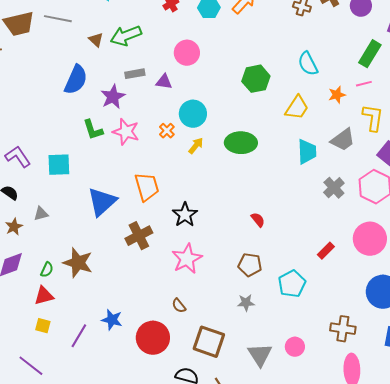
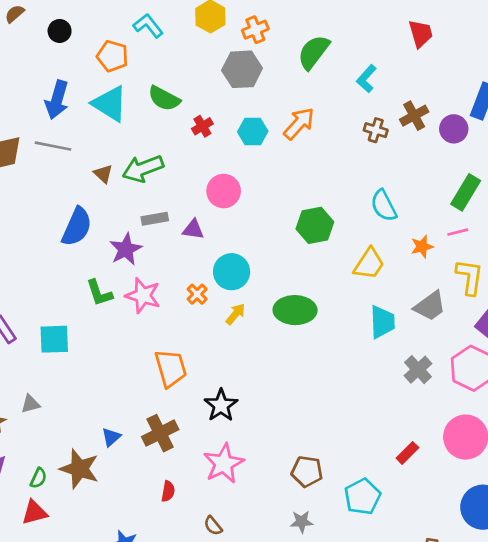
blue triangle: (102, 202) -> (111, 437), moved, size x0.5
red semicircle: (258, 220) -> (168, 491), moved, turned 49

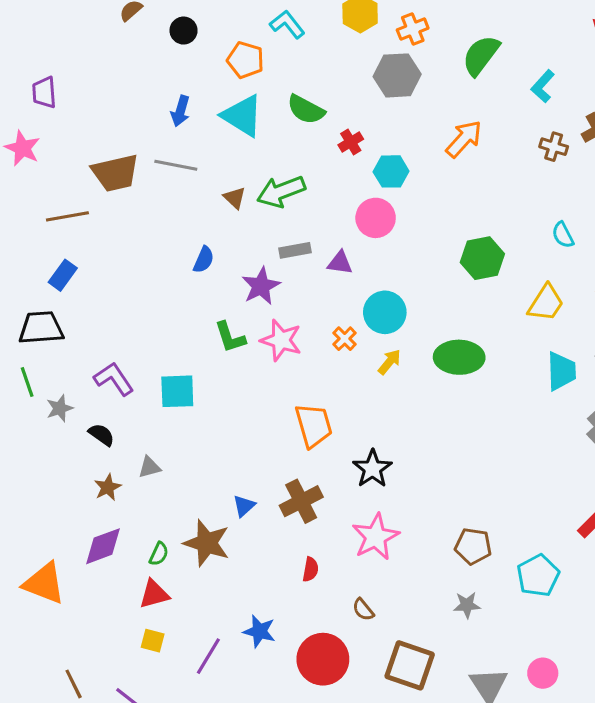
blue arrow: (57, 100) -> (180, 111), size x0.7
cyan hexagon: (253, 131) -> (391, 171), moved
cyan semicircle: (384, 206) -> (563, 235), size x0.7
blue semicircle: (77, 227) -> (204, 260), size x0.6

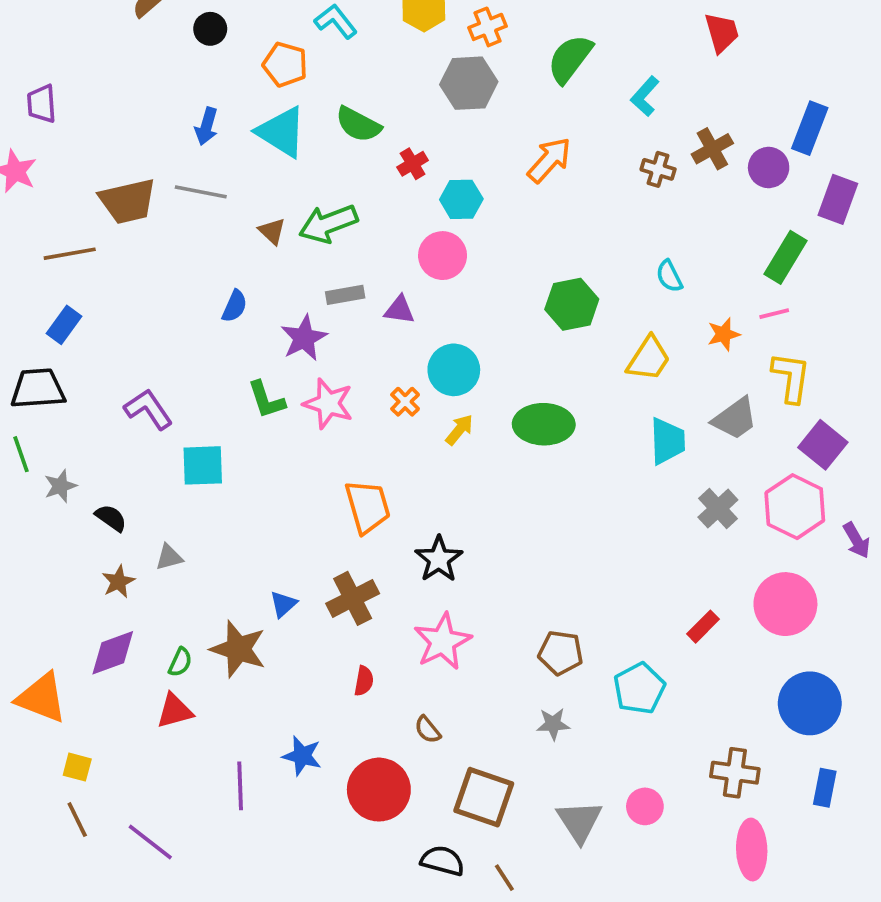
purple L-shape: (114, 379) -> (148, 409), moved
yellow square: (153, 641) -> (77, 767), moved
purple line: (208, 656) -> (240, 786), turned -33

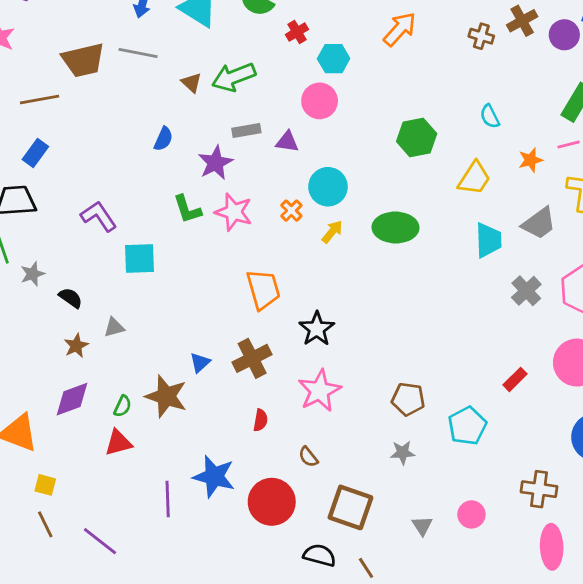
blue star: (302, 756) -> (214, 476), size x1.4
gray triangle: (579, 821) -> (422, 526), size x0.6

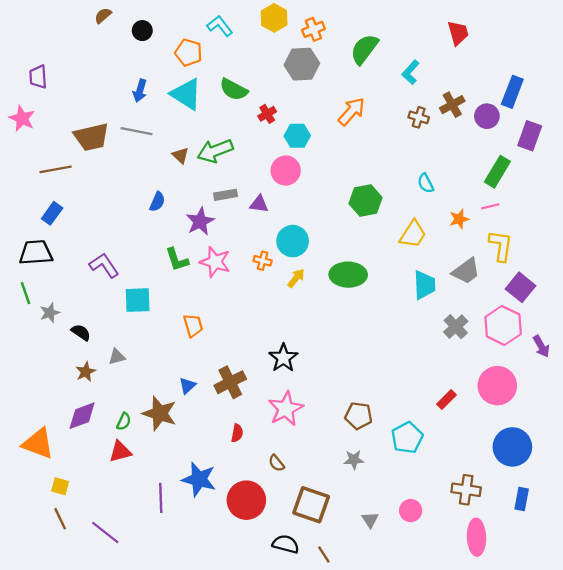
orange cross: (291, 211) -> (263, 261), turned -30
orange trapezoid: (263, 289) -> (193, 325), moved, size x0.7

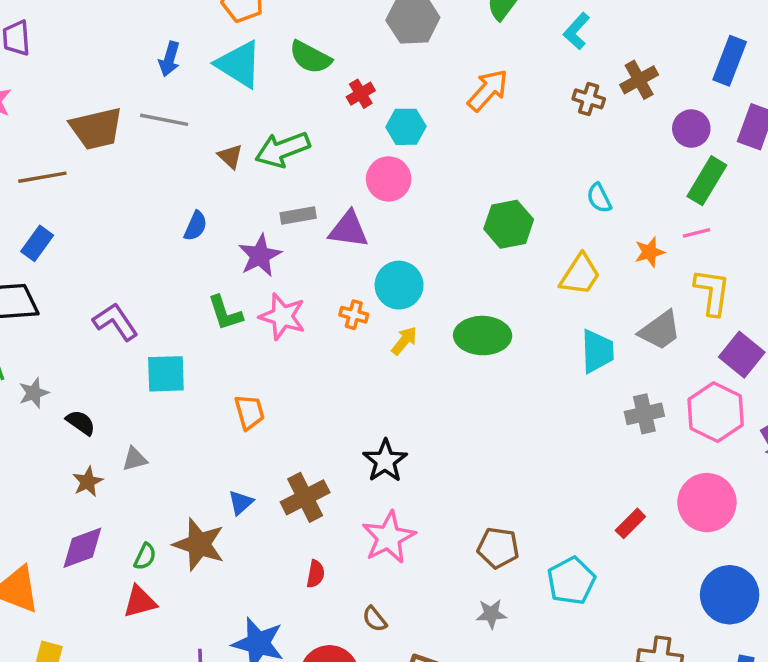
purple circle: (487, 116) -> (691, 129), moved
purple triangle: (259, 204) -> (349, 229), size x1.4
gray cross: (456, 327) -> (644, 414), turned 30

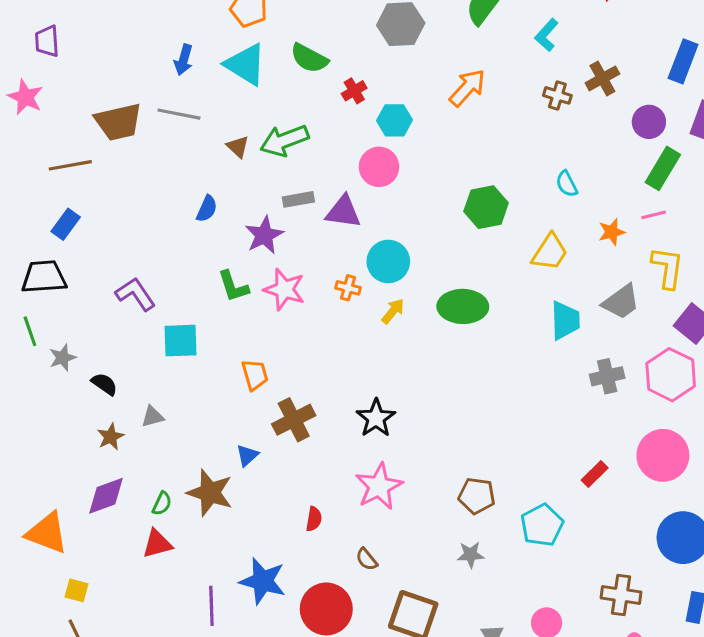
brown cross: (305, 497) -> (294, 420), moved

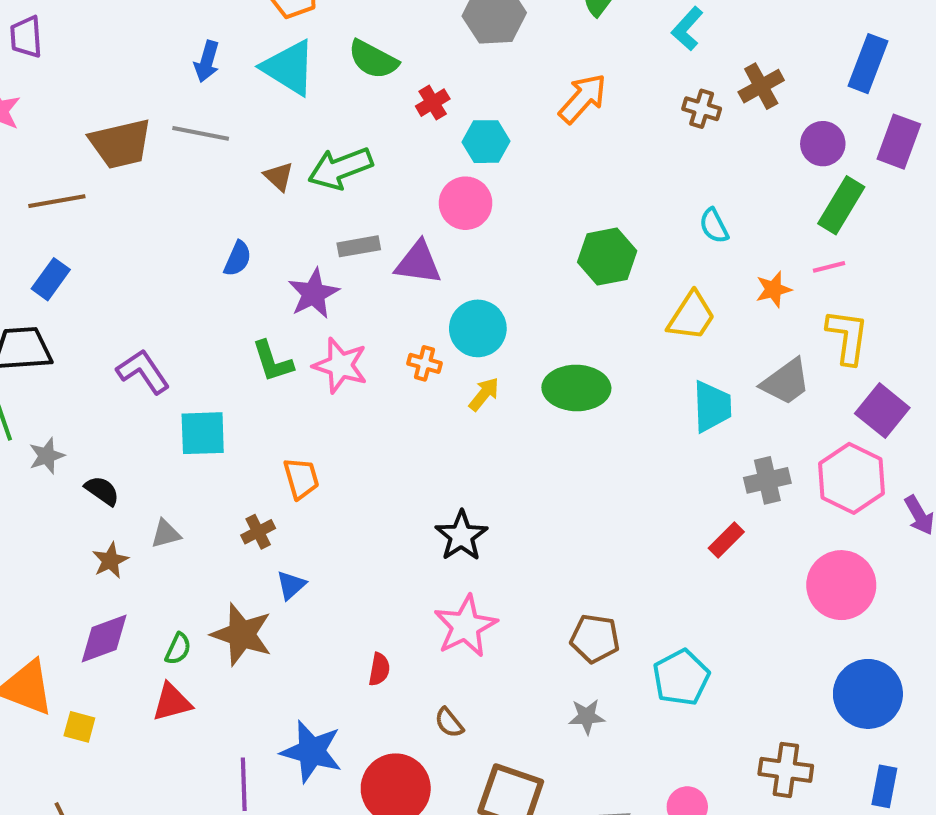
brown cross: (294, 420) -> (258, 532), moved, size x0.6
red rectangle: (595, 474) -> (726, 540), moved
yellow square: (77, 590) -> (79, 727), moved

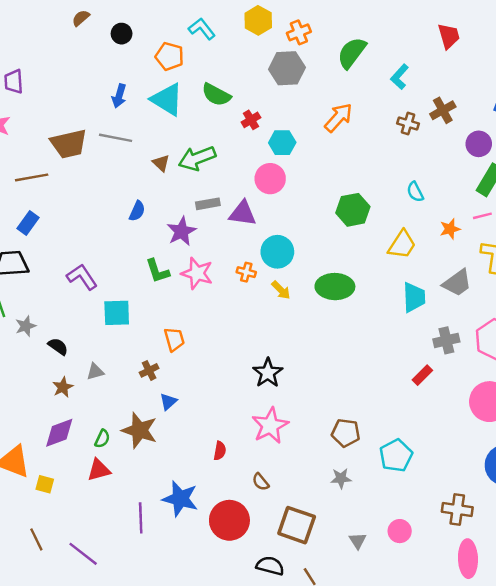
yellow arrow: (484, 394) -> (281, 290), turned 96

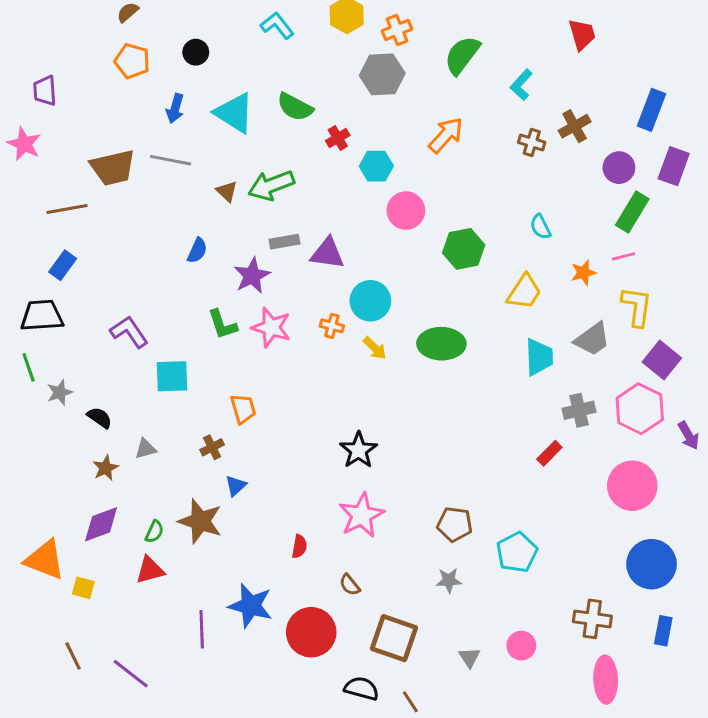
black circle: (122, 34) -> (196, 52), moved
orange pentagon: (169, 56) -> (132, 61), moved
pink circle: (270, 179) -> (406, 211), moved

